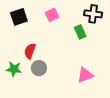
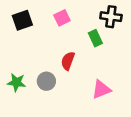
red semicircle: (30, 51) -> (68, 61), moved

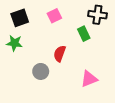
green star: (17, 82) -> (14, 43), moved

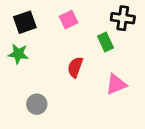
gray circle: (41, 71) -> (37, 104), moved
pink triangle: (89, 79) -> (116, 84), moved

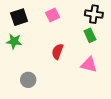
green rectangle: (106, 42) -> (90, 35), moved
pink triangle: (116, 84) -> (89, 65), turned 36

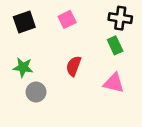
green star: (14, 41) -> (23, 67), moved
gray circle: (28, 80) -> (36, 92), moved

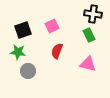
pink square: (67, 19) -> (52, 26), moved
black square: (24, 22) -> (23, 30), moved

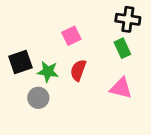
black square: (23, 30) -> (20, 62), moved
green star: (18, 52) -> (48, 72), moved

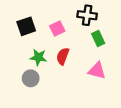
black cross: (128, 19) -> (87, 15), moved
black square: (20, 62) -> (26, 26), moved

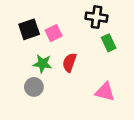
pink square: (57, 29) -> (54, 33), moved
pink triangle: (97, 71) -> (105, 92), moved

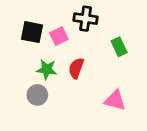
black cross: (96, 17) -> (86, 19), moved
black square: (29, 29) -> (32, 32), turned 30

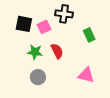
red semicircle: (76, 68) -> (57, 51), turned 133
gray circle: (37, 95) -> (38, 77), moved

